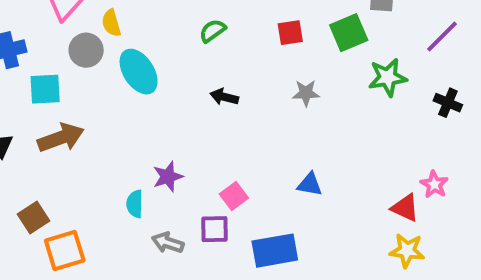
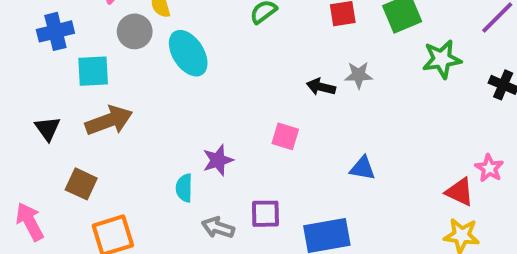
black arrow: (224, 97) -> (321, 87), moved
pink square: (234, 196) -> (285, 136), moved, turned -36
brown square: (34, 217) -> (81, 184), moved, turned -32

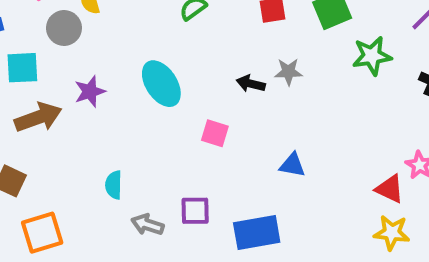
cyan ellipse: (188, 53) -> (161, 84), moved
purple star: (218, 160) -> (90, 92), moved

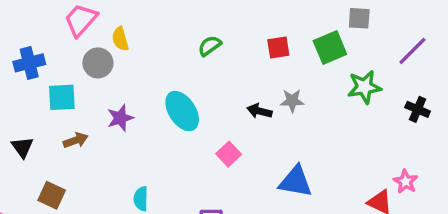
brown arrow: (38, 117) -> (76, 140), size x0.6
pink square: (215, 133) -> (229, 154), turned 30
blue triangle: (292, 165) -> (296, 182), size x1.5

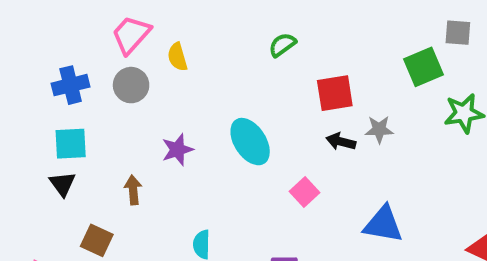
green semicircle: (210, 46) -> (282, 45), moved
red square: (278, 47) -> (335, 93), moved, size x1.4
gray circle: (98, 63) -> (131, 85), moved
cyan square: (62, 97) -> (71, 144), moved
brown arrow: (76, 140) -> (133, 190), moved, turned -75

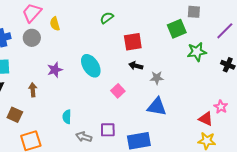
gray star: (379, 129) -> (157, 78), moved

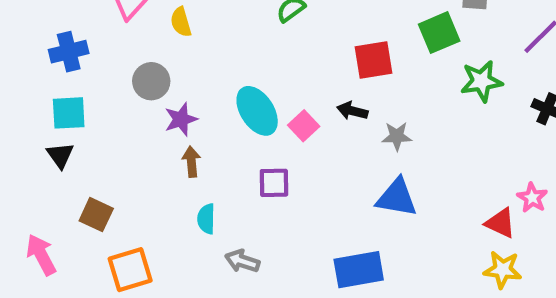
gray circle: (32, 38) -> (151, 81), moved
red square: (133, 42) -> (373, 60), moved
brown arrow: (33, 90) -> (191, 162), moved
pink square: (118, 91) -> (304, 126), moved
purple square: (108, 130) -> (274, 183), moved

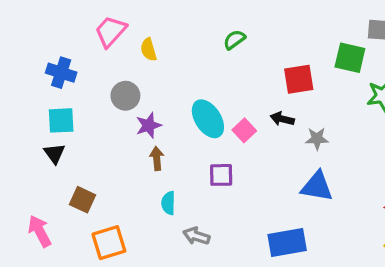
green square: (439, 33) -> (350, 58), turned 36
blue cross: (69, 52) -> (61, 73), turned 32

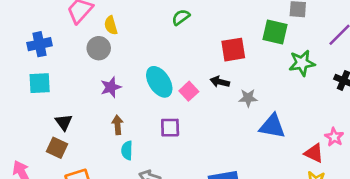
blue cross: (61, 73) -> (40, 44), turned -30
gray circle: (125, 96) -> (99, 48), moved
black triangle: (54, 153) -> (64, 122), moved
brown arrow: (157, 158) -> (118, 125), moved
blue triangle: (317, 186) -> (272, 126), moved

